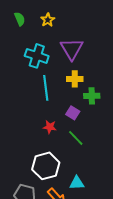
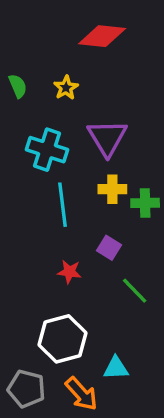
green cross: (92, 96) -> (145, 203), moved
green line: (76, 138) -> (135, 291), moved

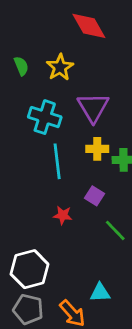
red diamond: (102, 36) -> (89, 26), turned 54
yellow star: (66, 88) -> (60, 67), size x1.4
white hexagon: (62, 339) -> (30, 269), moved

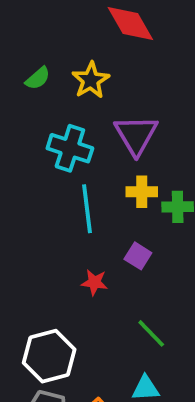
green semicircle: (21, 66) -> (38, 78), turned 72
green line: (115, 230) -> (151, 333), moved

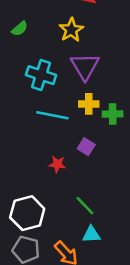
yellow star: (91, 80) -> (71, 30), moved
cyan line: (87, 209) -> (52, 115), turned -72
green line: (151, 333) -> (85, 206), moved

